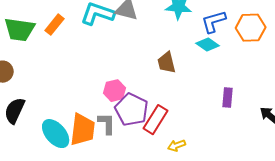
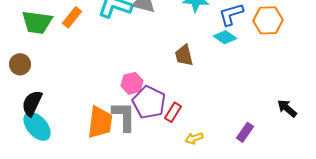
purple rectangle: (228, 98) -> (245, 132), moved, turned 30
red rectangle: (156, 120) -> (173, 112), size x0.7
gray L-shape: (107, 124) -> (124, 116), size x1.4
cyan ellipse: (56, 134) -> (37, 126), moved

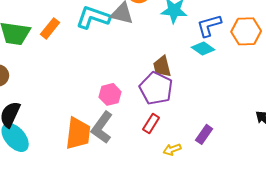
purple pentagon: (149, 102) -> (156, 88), moved
gray L-shape: (124, 116) -> (102, 127), turned -144
purple rectangle: (245, 132) -> (204, 134), moved

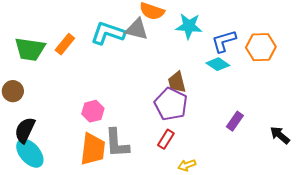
pink hexagon: (110, 94) -> (93, 111), moved
gray L-shape: (102, 127) -> (117, 143), turned -40
purple rectangle: (204, 134) -> (235, 121), moved

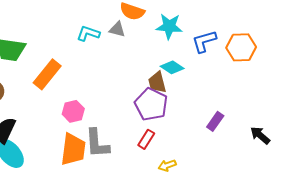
gray triangle: (137, 29) -> (117, 29), size x0.7
cyan L-shape: (108, 33) -> (88, 33), size x0.7
orange rectangle: (65, 44) -> (47, 74), moved, size x1.4
cyan diamond: (218, 64) -> (172, 67), moved

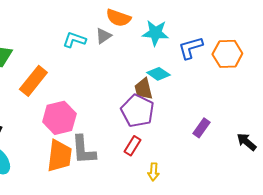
gray triangle: (117, 29) -> (103, 36), turned -48
pink hexagon: (73, 111) -> (59, 118), size x1.5
yellow arrow: (167, 165) -> (153, 172), turned -66

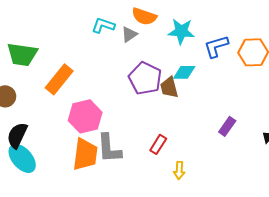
cyan L-shape: (74, 40) -> (103, 25), moved
cyan diamond: (158, 74) -> (184, 72), turned -35
purple pentagon: (137, 111) -> (145, 78), moved

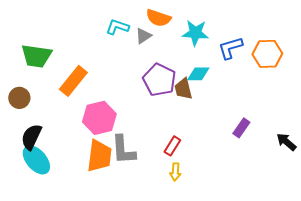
yellow arrow: (179, 170) -> (175, 172), moved

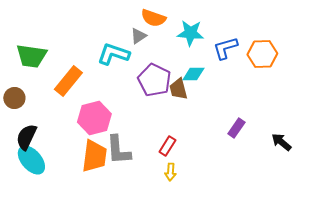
cyan L-shape: (117, 27) -> (113, 54), moved, size x1.4

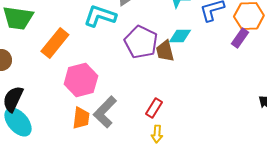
purple rectangle: (236, 128) -> (240, 38), moved
gray L-shape: (118, 150) -> (105, 112), turned 48
orange trapezoid: (94, 156) -> (81, 118), size x0.7

